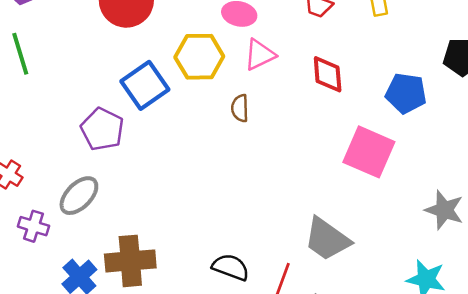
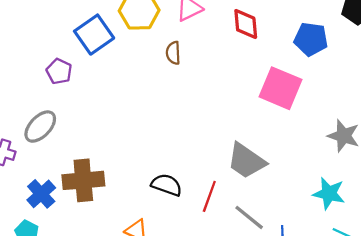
purple pentagon: (102, 129) -> (59, 71), size x0.7

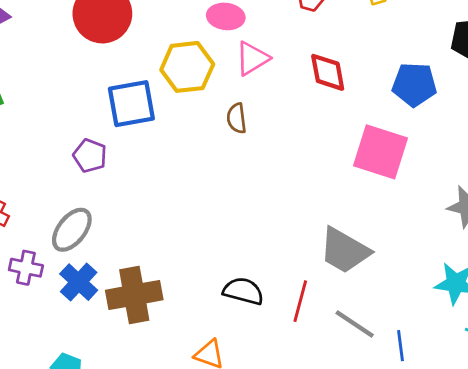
blue square: (94, 35) -> (131, 104), turned 30
blue cross: (41, 194) -> (79, 282), moved

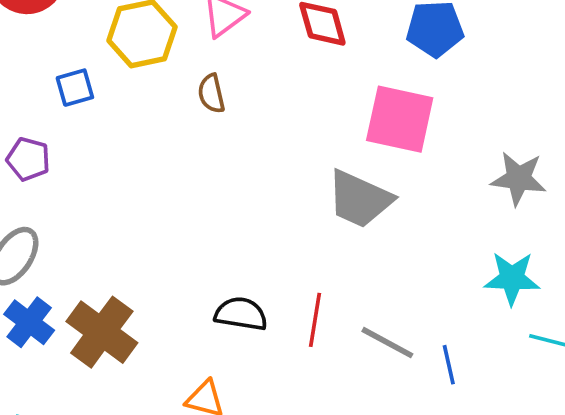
blue square: (131, 104) -> (75, 88), size x0.6
gray trapezoid: (344, 251) -> (360, 199), moved
brown cross: (134, 295) -> (102, 332), turned -38

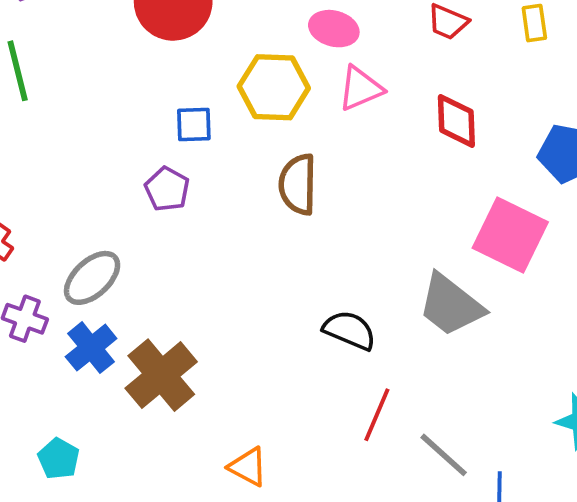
brown semicircle: (211, 94) -> (298, 184), moved, size x1.5
purple pentagon: (28, 159) -> (167, 189), moved
black semicircle: (241, 314) -> (350, 330), moved

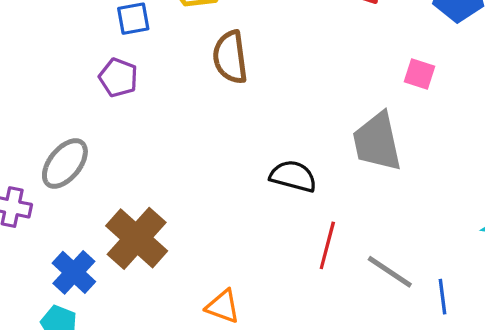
pink square: (510, 235) -> (419, 74), size x0.5
gray trapezoid: (451, 305) -> (377, 142), turned 48
blue cross: (91, 348) -> (74, 272), moved

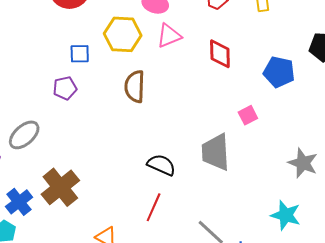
pink square: (419, 74) -> (248, 115), turned 36
purple pentagon: (118, 78) -> (65, 88), turned 30
red line: (327, 245) -> (154, 207), moved

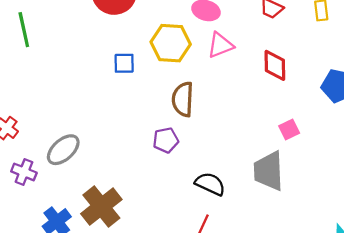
purple pentagon: (65, 88) -> (166, 140), moved
pink square: (248, 115) -> (289, 129), moved

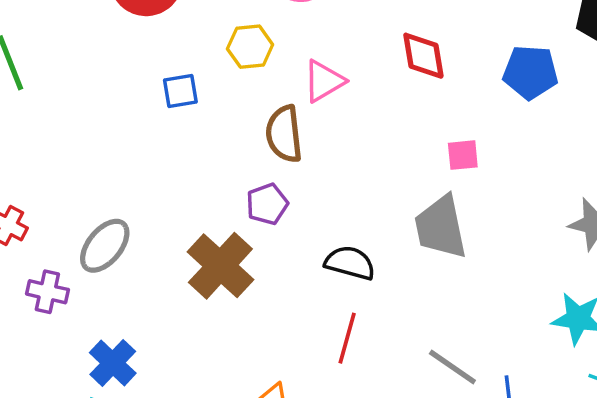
yellow hexagon: (171, 43) -> (250, 47), size x0.7
pink triangle: (220, 45) -> (324, 81), moved
pink square: (289, 129) -> (463, 155), turned 30
brown cross: (101, 207) -> (220, 266), moved

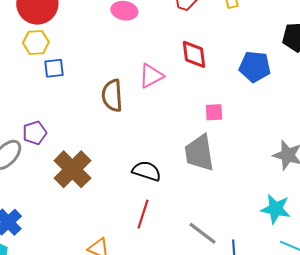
yellow hexagon: (250, 47) -> (36, 43), moved
pink triangle: (324, 81) -> (151, 76), moved
purple pentagon: (267, 204) -> (35, 133), moved

